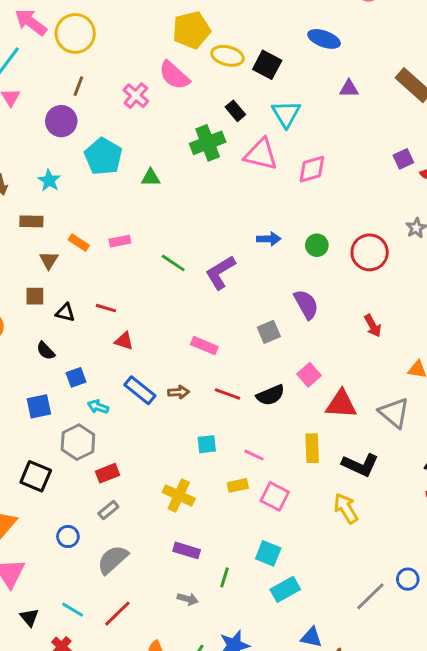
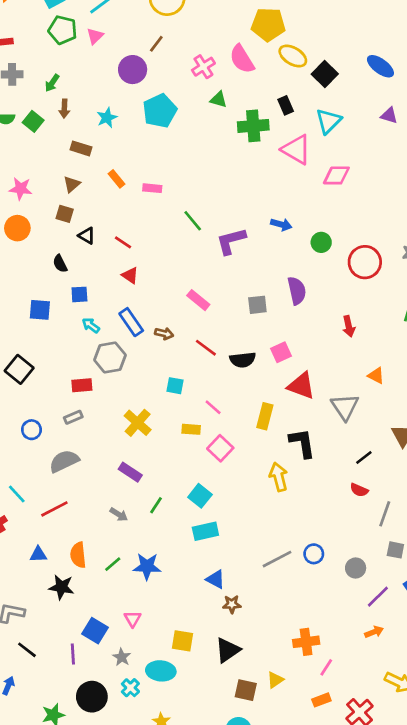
green triangle: (151, 178) -> (219, 100), moved
brown triangle: (49, 260) -> (72, 184), moved
gray hexagon: (78, 442) -> (110, 357), moved
black L-shape: (360, 465) -> (302, 443), turned -140

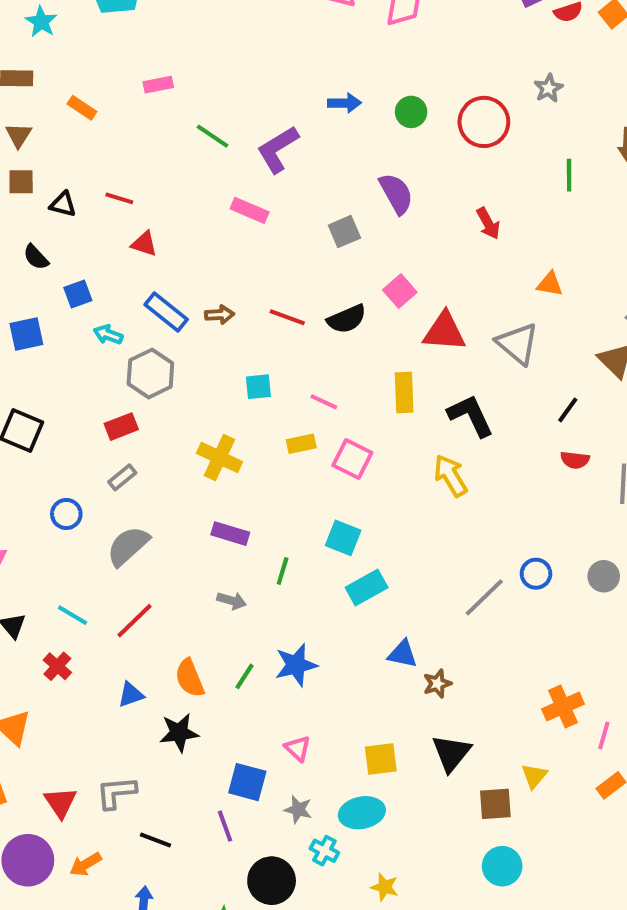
pink rectangle: (152, 188) -> (158, 85), moved
pink rectangle: (198, 300) -> (250, 210), moved

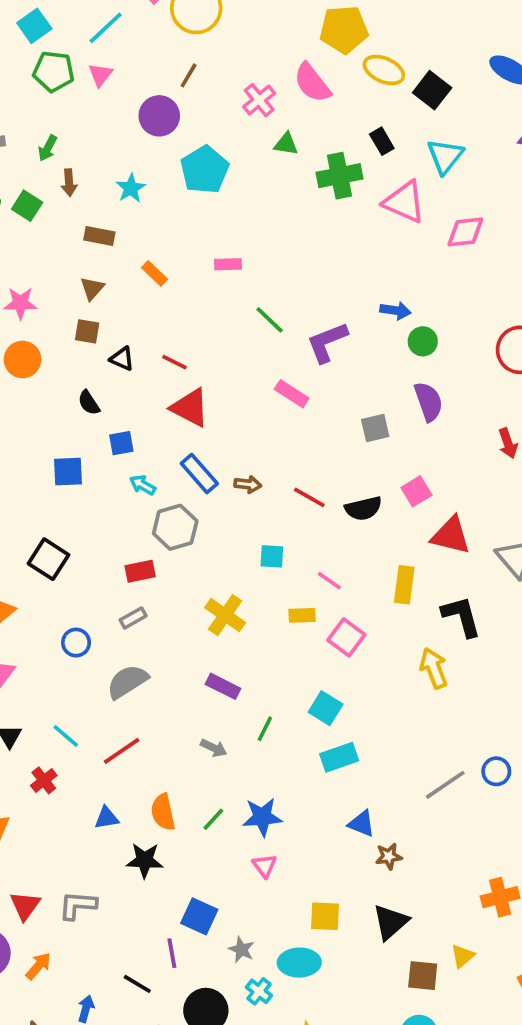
green circle: (411, 112) -> (423, 341), moved
red triangle: (144, 244) -> (190, 408), size x1.6
pink triangle: (298, 748) -> (265, 866), moved
black line: (156, 840) -> (137, 984), moved
orange arrow: (86, 864) -> (38, 966), turned 152

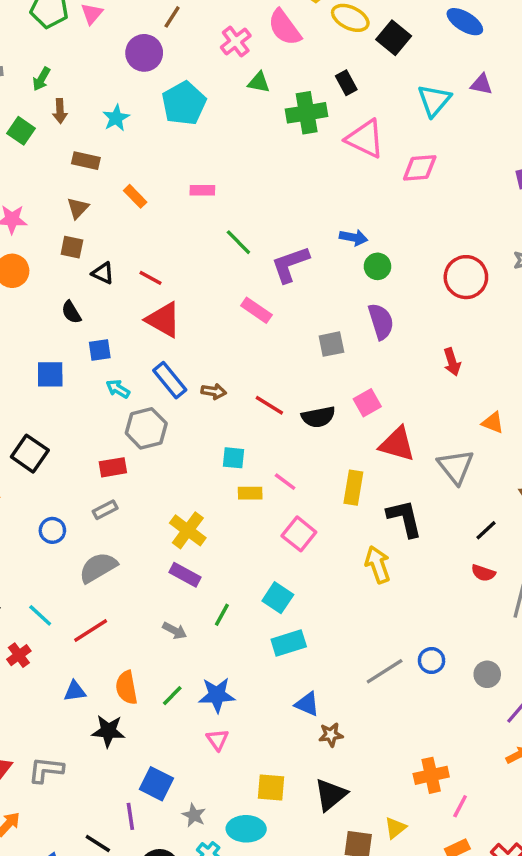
cyan triangle: (445, 156) -> (434, 100), moved
yellow cross: (225, 615) -> (188, 530), moved
yellow rectangle: (302, 615) -> (250, 493), moved

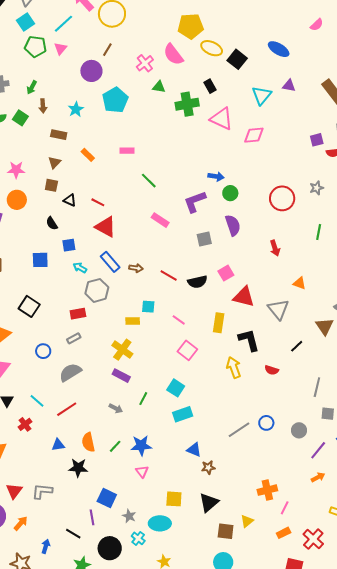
purple L-shape: (290, 264) -> (195, 202), moved
yellow rectangle: (250, 493) -> (133, 321), moved
red semicircle: (483, 573) -> (272, 370), moved

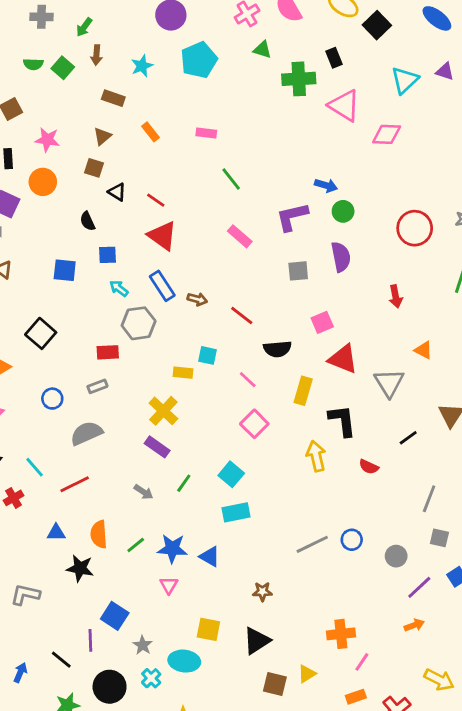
black semicircle: (197, 282) -> (277, 349), moved
blue triangle: (194, 450) -> (210, 557), moved

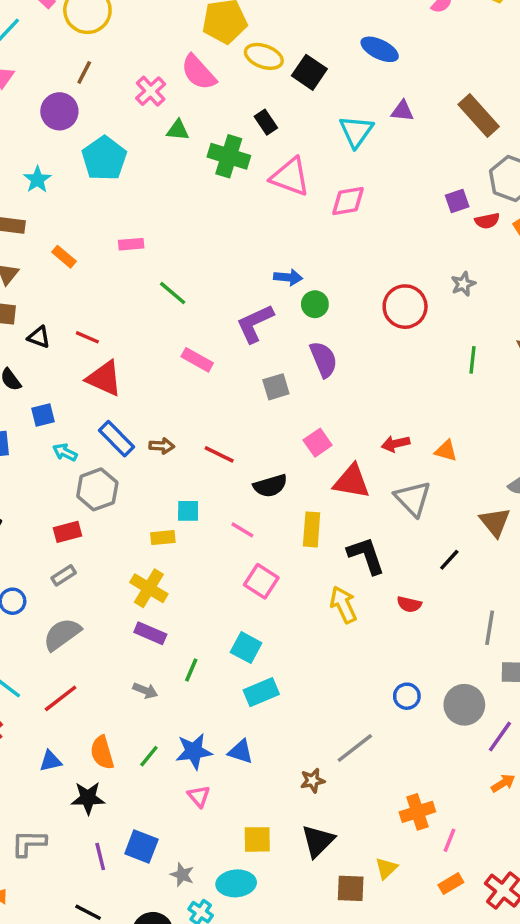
green cross: (299, 79) -> (229, 156), turned 32
red arrow: (396, 296) -> (395, 444), moved, turned 100
gray line: (312, 544) -> (355, 748), moved
gray circle: (396, 556) -> (464, 705), size x1.5
purple line: (90, 640) -> (100, 856), moved

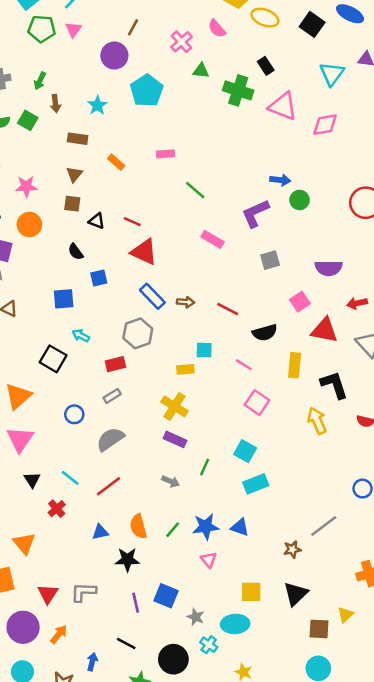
pink semicircle: (199, 72) -> (217, 29), size x0.7
black square: (309, 72) -> (312, 24), moved
purple semicircle: (324, 359) -> (329, 268), moved, turned 112
cyan arrow: (65, 452) -> (81, 335), moved

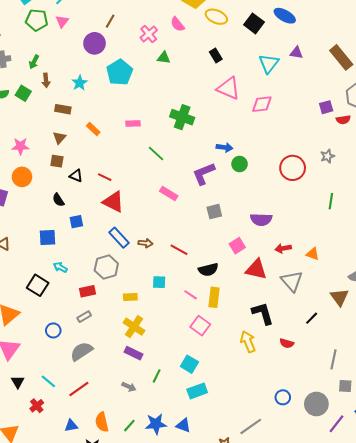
green cross: (238, 90) -> (182, 117), moved
yellow rectangle: (295, 365) -> (214, 297), moved
yellow rectangle: (185, 369) -> (130, 297), moved

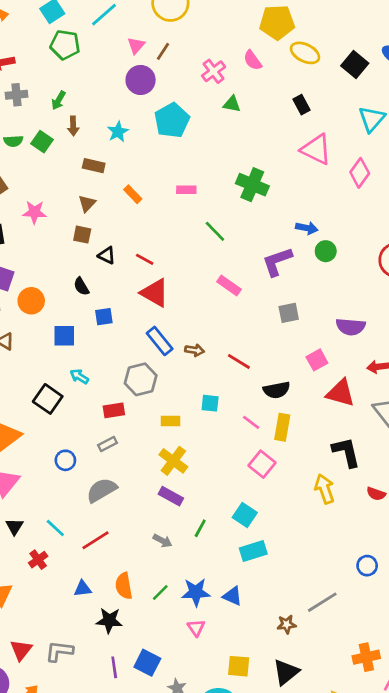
pink triangle: (62, 21) -> (136, 46), moved
pink diamond: (262, 104) -> (360, 173), turned -50
orange circle: (22, 177) -> (31, 301), moved

